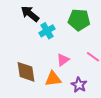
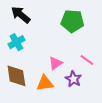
cyan cross: (47, 31) -> (16, 42), moved
purple star: (79, 85) -> (73, 79), moved

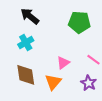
purple star: (73, 79) -> (88, 83), moved
orange triangle: (45, 83) -> (53, 82), turned -42

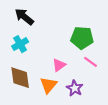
green pentagon: (79, 22) -> (82, 38), moved
purple star: (88, 83) -> (75, 88), moved

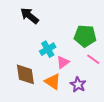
cyan cross: (20, 44) -> (48, 49), moved
orange triangle: (48, 85) -> (53, 82), turned -36

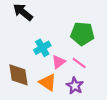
pink line: (93, 59) -> (79, 63), moved

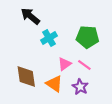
cyan cross: (42, 48) -> (49, 38), moved

